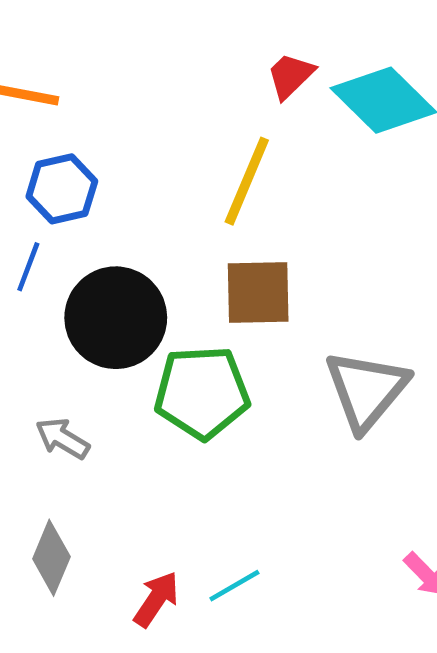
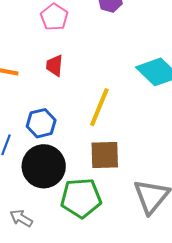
red trapezoid: (291, 76) -> (55, 66), moved, turned -40
blue hexagon: (62, 189) -> (41, 123), moved

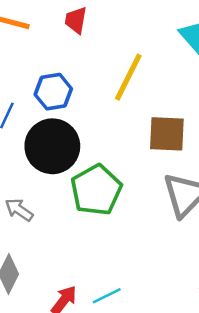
brown square: (105, 155) -> (167, 134), moved
green pentagon: (81, 198) -> (96, 190), turned -30

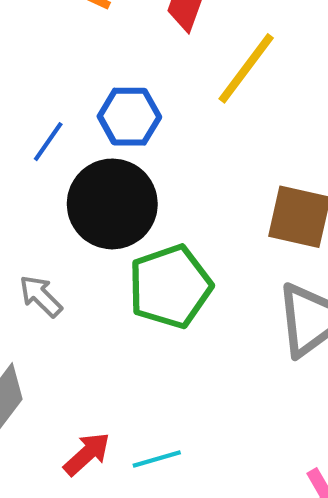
yellow line: (128, 77) -> (246, 68), moved

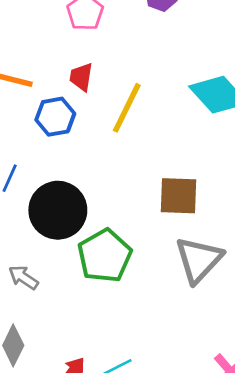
blue hexagon: (129, 117) -> (55, 117), moved

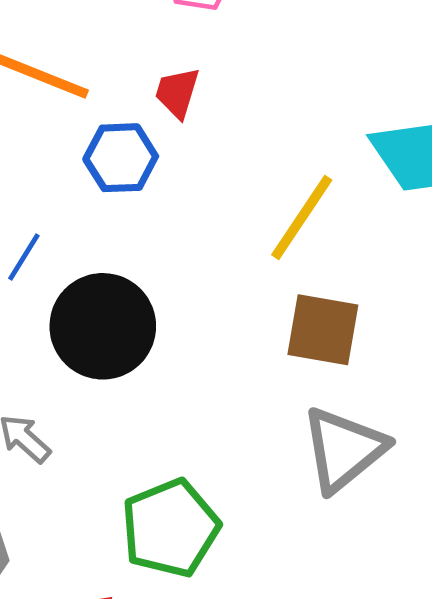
yellow line: (127, 108) -> (302, 217), moved
green pentagon: (105, 256) -> (170, 528), moved

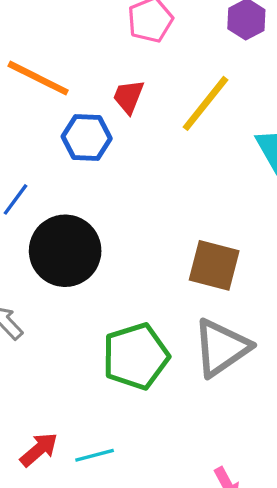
yellow line: (302, 217) -> (206, 103), moved
green pentagon: (170, 528) -> (136, 356), moved

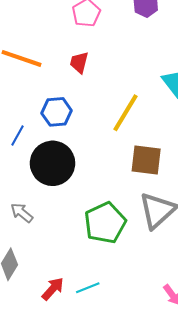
yellow line: (206, 103) -> (125, 113), moved
blue hexagon: (87, 138) -> (57, 112), moved

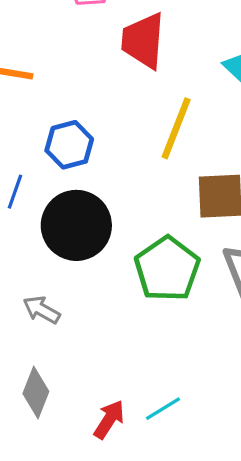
red trapezoid: (79, 62) -> (143, 41), moved, size x1.6
green pentagon: (105, 223) -> (167, 269), moved

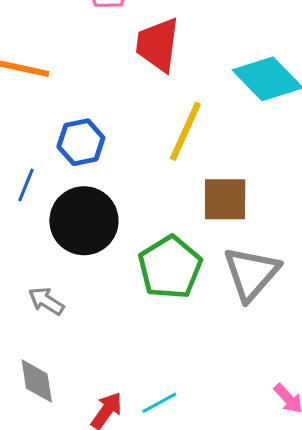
gray diamond: (36, 393) -> (37, 381), turned -33

